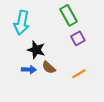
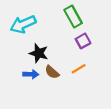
cyan arrow: (22, 23) -> (23, 24), turned 55
orange line: (79, 74) -> (79, 69), moved

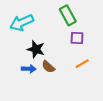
purple square: (83, 41) -> (77, 38), turned 32
orange line: (79, 69) -> (82, 64), moved

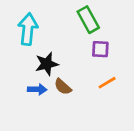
cyan arrow: (22, 23) -> (28, 29), turned 120
black star: (36, 49) -> (47, 64), turned -30

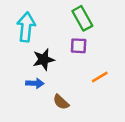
purple square: (100, 49) -> (79, 46), moved
brown semicircle: (63, 87) -> (61, 102), moved

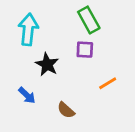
black star: (44, 60) -> (47, 64), turned -30
blue arrow: (35, 83) -> (27, 95), moved, turned 42

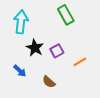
purple square: (85, 50) -> (57, 51), moved, turned -32

